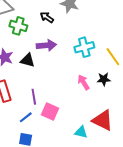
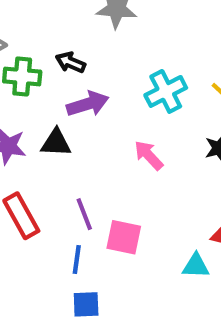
black arrow: (47, 17) -> (70, 62), moved
pink arrow: (84, 82) -> (149, 155), moved
blue line: (26, 117) -> (77, 259), turned -32

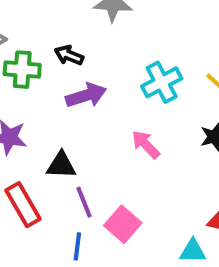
black triangle: (56, 143) -> (61, 165), moved
pink square: (124, 237) -> (123, 224), turned 30

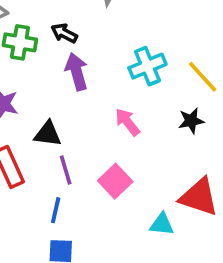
purple arrow: (86, 95) -> (77, 72), turned -93
pink square: (123, 224) -> (115, 181), moved

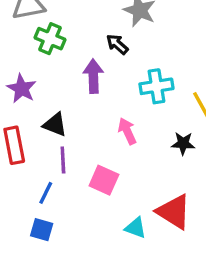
black arrow: (64, 33) -> (117, 44), moved
pink square: (115, 181) -> (104, 180), turned -36

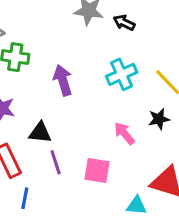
black arrow: (117, 44) -> (124, 23), moved
pink arrow: (127, 131) -> (124, 133), moved
blue line: (46, 193) -> (25, 198), moved

